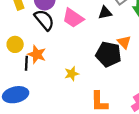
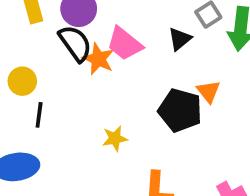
black triangle: (105, 13) -> (180, 39), turned -32
orange star: (37, 54) -> (98, 59), moved

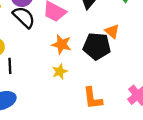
orange star: (98, 59) -> (62, 44), moved

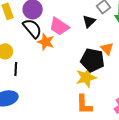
orange star: (62, 44) -> (46, 42), moved
yellow star: (60, 71) -> (86, 77), moved, size x1.5

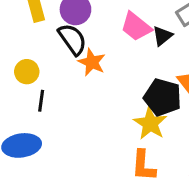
pink trapezoid: (59, 26) -> (136, 27), moved
yellow star: (86, 77) -> (150, 123), turned -30

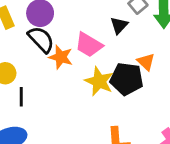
pink trapezoid: (136, 27) -> (89, 45), moved
yellow star: (150, 123) -> (99, 81), moved

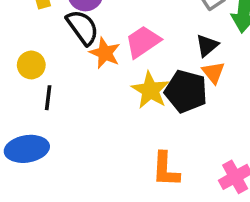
black triangle: (119, 25) -> (207, 45), moved
pink trapezoid: (89, 45) -> (143, 42), turned 108

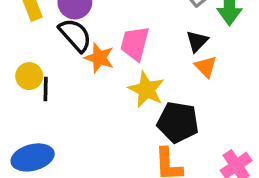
pink trapezoid: (143, 42) -> (135, 43), turned -36
black pentagon: (186, 91) -> (178, 122), moved
black line: (48, 98) -> (46, 89), moved

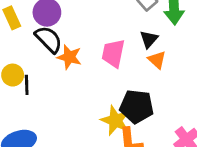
pink trapezoid: (135, 43) -> (113, 53), moved
yellow star: (146, 90) -> (115, 120), moved

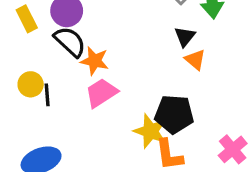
pink trapezoid: (113, 53) -> (101, 93), moved, turned 48

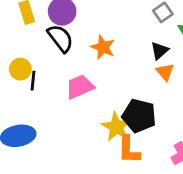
orange star: (95, 61) -> (103, 47), moved

